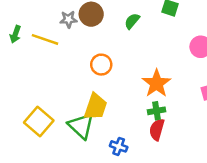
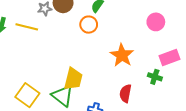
orange circle: (101, 65) -> (89, 25), moved
green cross: (156, 111) -> (155, 77), moved, turned 32

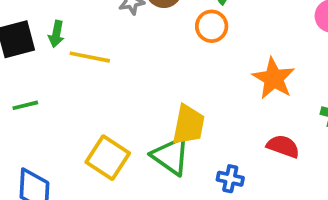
yellow line: (27, 27) -> (90, 57), moved
red semicircle: (125, 93) -> (283, 146), turned 102

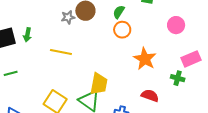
orange circle: (212, 26) -> (122, 30), moved
yellow line: (90, 57) -> (61, 52), moved

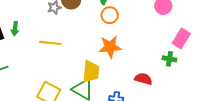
orange star: (145, 59) -> (110, 47), moved, turned -30
pink rectangle: (191, 59) -> (181, 38), turned -30

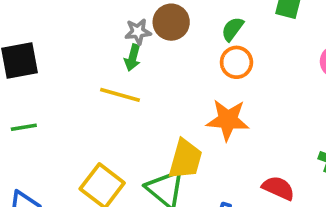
green arrow: (15, 29) -> (133, 58), moved

